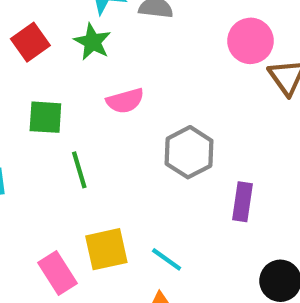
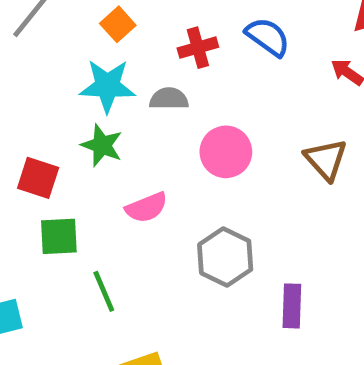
pink circle: (250, 41) -> (226, 152), moved
red square: (30, 42) -> (38, 178), moved, turned -30

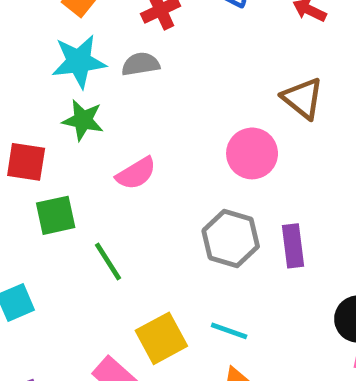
pink circle: (226, 152) -> (252, 153), moved
gray hexagon: (225, 257) -> (231, 239), moved

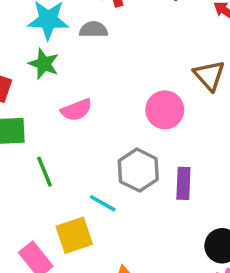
cyan line: (229, 331) -> (103, 203), moved

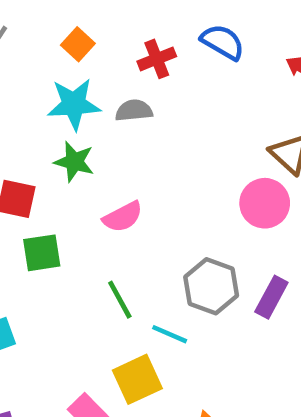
pink circle: (165, 110) -> (265, 203), moved
green line: (44, 172) -> (120, 300), moved
purple rectangle: (183, 183) -> (271, 297), turned 32

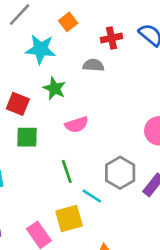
cyan star: (74, 104) -> (41, 49), moved

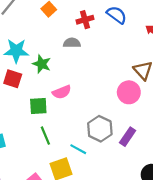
cyan star: (41, 49) -> (16, 51), moved
green square: (27, 137) -> (38, 106), moved
green line: (67, 171) -> (45, 136), moved

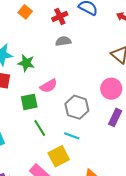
gray semicircle: (72, 43) -> (63, 41), moved
pink circle: (129, 92) -> (111, 89), moved
gray hexagon: (100, 129) -> (77, 107), moved

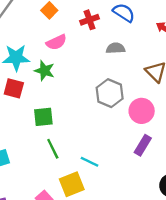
gray semicircle: (63, 41) -> (116, 48), moved
pink semicircle: (49, 86) -> (56, 42), moved
gray hexagon: (77, 107) -> (110, 93), moved

